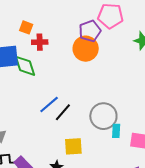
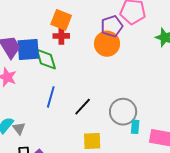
orange square: (26, 27) -> (61, 20), moved, size x1.5
blue line: (49, 105) -> (51, 97), moved, turned -35

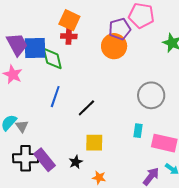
gray circle: (123, 112) -> (151, 95), moved

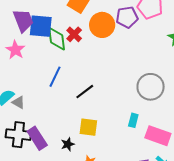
red cross: (69, 36) -> (74, 34), moved, turned 35
orange circle: (114, 46) -> (102, 25), moved
gray triangle: (22, 126) -> (18, 102), turned -32

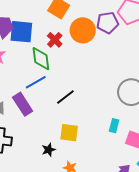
green diamond: (57, 39) -> (41, 59), moved
blue line: (55, 77) -> (36, 82), turned 35
purple rectangle: (37, 138) -> (23, 104), moved

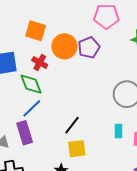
purple pentagon: (108, 23) -> (89, 48), moved
black line: (65, 97) -> (72, 125), moved
purple rectangle: (23, 104) -> (25, 133), turned 30

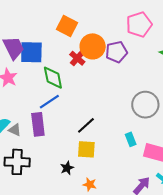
pink pentagon: (106, 16) -> (139, 24), turned -30
red cross: (40, 63) -> (77, 58), moved
cyan rectangle: (118, 131) -> (131, 139), turned -32

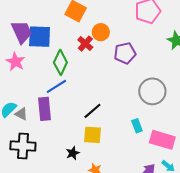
orange circle: (93, 46) -> (101, 32), size x0.7
purple pentagon: (116, 52) -> (125, 53), moved
green diamond: (53, 78) -> (60, 62), turned 35

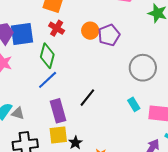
orange circle: (101, 32) -> (90, 31), moved
red cross: (85, 44) -> (57, 28), moved
purple rectangle: (45, 109) -> (58, 111), moved
yellow square: (92, 135) -> (58, 135), moved

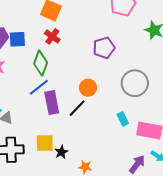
orange circle: (90, 31) -> (88, 88), moved
blue square: (22, 34) -> (17, 39), size x0.7
purple rectangle: (58, 111) -> (52, 103), moved

